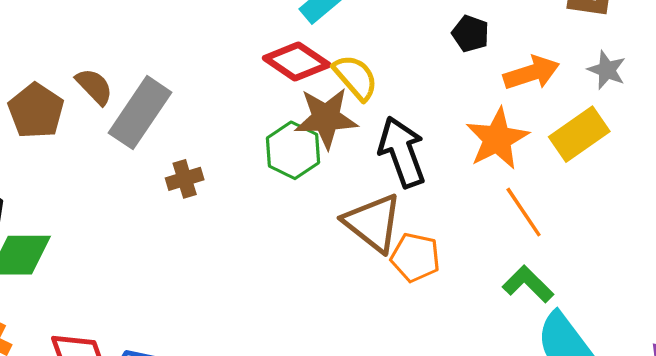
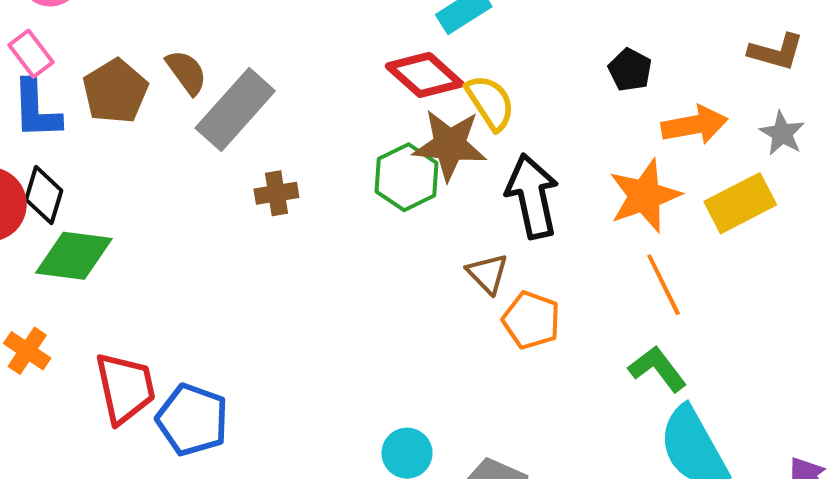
brown triangle: (373, 223) -> (488, 274), size x0.6

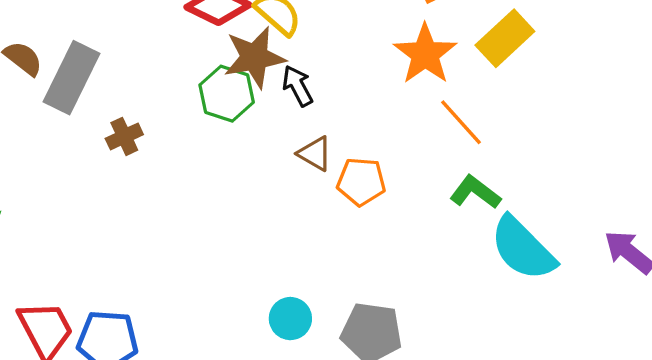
black arrow: (532, 196) -> (298, 86), moved, size x0.6

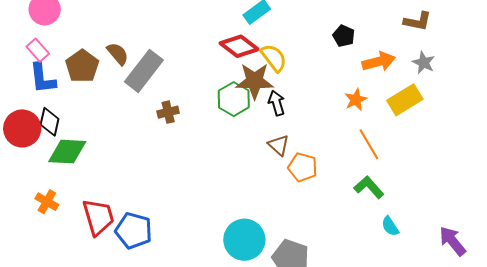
orange star: (425, 54) -> (356, 100), size x0.6
cyan semicircle: (523, 249) -> (390, 226), size x0.5
cyan circle: (290, 319) -> (244, 240), size x1.6

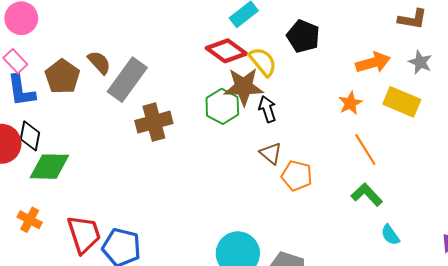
black pentagon: (344, 36) -> (303, 36), moved, size x1.4
yellow rectangle: (405, 100) -> (402, 102), turned 56
brown cross: (168, 112) -> (154, 122), size x1.6

